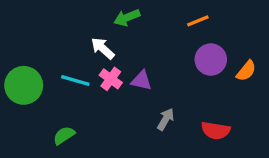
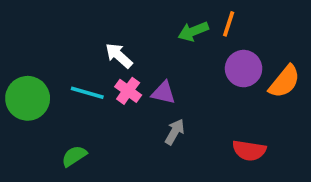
green arrow: (127, 18) -> (193, 31), moved
orange line: (198, 21) -> (229, 24), turned -50
orange semicircle: (246, 71) -> (284, 82), size x1.4
gray arrow: (166, 119) -> (175, 132), moved

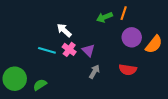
purple triangle: (163, 93) -> (88, 50), turned 32
green circle: (28, 98) -> (15, 79), moved
red semicircle: (249, 150) -> (128, 70), moved

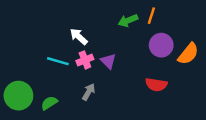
pink cross: (69, 49) -> (85, 60), turned 32
gray arrow: (94, 72) -> (89, 92), moved

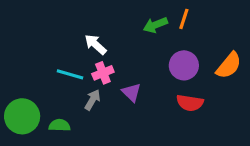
purple circle: (161, 45) -> (184, 65), moved
purple triangle: (108, 61) -> (131, 92), moved
gray arrow: (89, 92) -> (92, 100), moved
green semicircle: (49, 103) -> (60, 125), turned 35

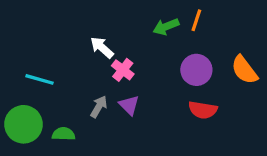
orange semicircle: (229, 65) -> (244, 70), turned 104
pink cross: (103, 73) -> (123, 70), moved, turned -30
cyan line: (70, 74) -> (40, 79), moved
purple triangle: (131, 92) -> (129, 105), moved

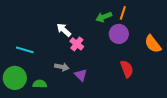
purple circle: (196, 70) -> (119, 34), moved
purple triangle: (129, 105) -> (81, 75), moved
gray arrow: (99, 107) -> (62, 67), turned 72
red semicircle: (203, 110) -> (127, 69), turned -120

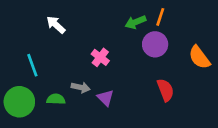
white arrow: (64, 30) -> (56, 25), moved
cyan line: (25, 50) -> (32, 65), turned 54
green semicircle: (40, 84) -> (56, 99), moved

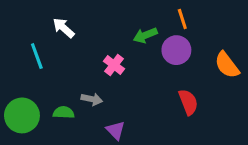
orange line: (160, 17) -> (182, 19), turned -36
green arrow: (135, 22) -> (145, 35), moved
cyan line: (32, 65) -> (37, 56), moved
purple triangle: (105, 98) -> (116, 130), moved

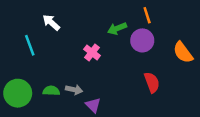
gray arrow: (92, 99) -> (74, 90), moved

